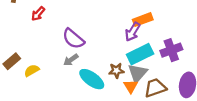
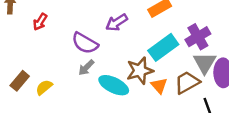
purple arrow: (133, 32) -> (117, 23), moved, turned 36
brown star: (116, 71) -> (140, 71), size x1.5
gray triangle: (138, 73) -> (205, 63), moved

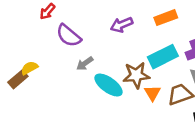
purple semicircle: (85, 43) -> (69, 36), moved
brown rectangle: (20, 81) -> (18, 79), moved
yellow semicircle: (44, 87) -> (29, 68), moved

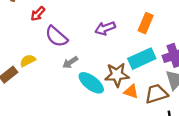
orange rectangle: (166, 18) -> (146, 23), turned -48
yellow semicircle: (29, 68) -> (28, 61), moved
orange triangle: (152, 93) -> (131, 92), turned -42

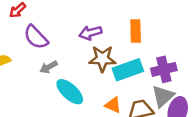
orange rectangle: (146, 23) -> (136, 31), turned -30
brown star: (117, 75) -> (102, 59), moved

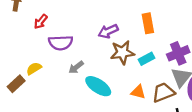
purple semicircle: (36, 37) -> (61, 43), turned -40
cyan rectangle: (128, 70) -> (146, 59), size x0.6

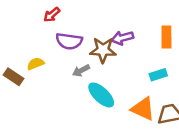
brown star: (122, 52) -> (103, 50), moved
brown rectangle: (16, 84) -> (14, 77), turned 66
orange triangle: (138, 92) -> (143, 109), size x1.5

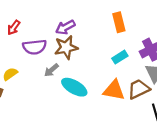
purple arrow: (122, 38) -> (65, 27), moved

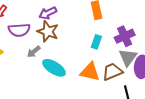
brown star: (66, 47) -> (48, 31), turned 30
cyan rectangle: (120, 57) -> (96, 42), turned -40

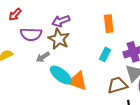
orange triangle: (90, 72) -> (78, 81), moved

